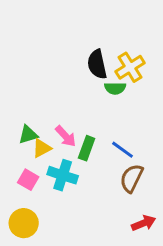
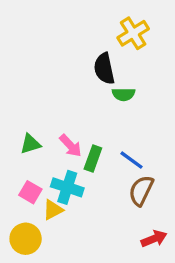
yellow cross: (130, 67) -> (133, 33), moved
yellow triangle: (42, 148) -> (53, 210), moved

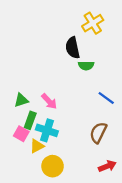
green rectangle: (93, 158) -> (30, 120), moved
blue line: (131, 160) -> (106, 98), moved
yellow circle: (26, 239) -> (53, 166), moved

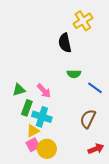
green semicircle: (86, 66) -> (74, 74), moved
pink square: (21, 134) -> (33, 145), moved, turned 32

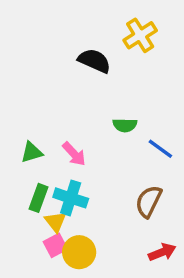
black semicircle: (65, 43) -> (94, 61), moved, turned 126
green rectangle: (27, 108) -> (38, 198), moved
yellow triangle: (33, 131) -> (55, 222), turned -40

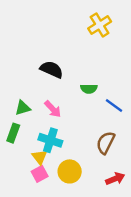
black semicircle: (94, 61) -> (52, 69), moved
green rectangle: (38, 198) -> (13, 133), moved
yellow circle: (79, 252) -> (70, 171), moved

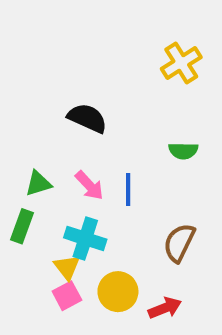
yellow cross: (100, 25) -> (181, 63), moved
green semicircle: (89, 89) -> (183, 151), moved
blue line: (114, 105) -> (128, 190), moved, turned 54
red arrow: (115, 179) -> (165, 308), moved

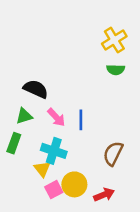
black semicircle: (87, 118) -> (36, 89), moved
green semicircle: (183, 151) -> (116, 70), moved
pink square: (67, 296) -> (54, 190), moved

